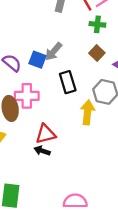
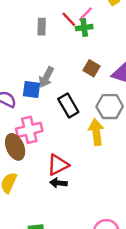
green cross: (97, 24) -> (84, 28), moved

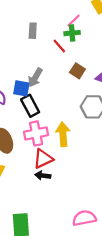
red line: (69, 19) -> (59, 46), moved
black rectangle: (68, 106) -> (30, 106), moved
pink cross: (29, 130) -> (36, 133), moved
yellow arrow: (96, 132) -> (63, 134), moved

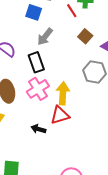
blue square: (21, 88) -> (34, 12), moved
pink cross: (36, 133) -> (38, 89), turned -30
red triangle: (43, 159) -> (60, 115), moved

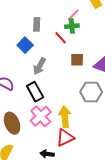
blue square: (34, 12) -> (25, 45), turned 35
brown square: (85, 36) -> (77, 60), turned -32

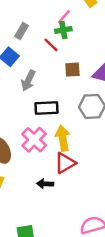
gray rectangle: (37, 24) -> (21, 31), turned 32
black rectangle: (35, 92) -> (47, 108), moved, turned -60

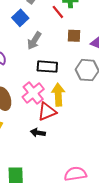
red triangle: (65, 163) -> (47, 112), moved

